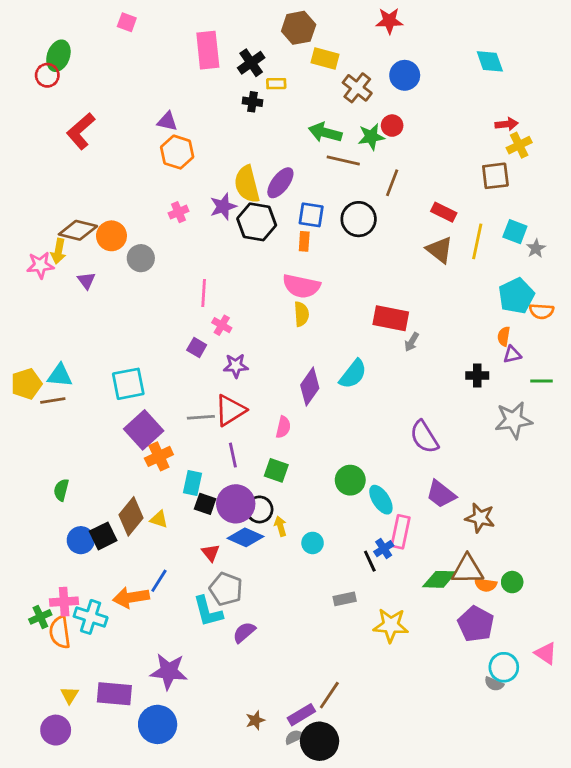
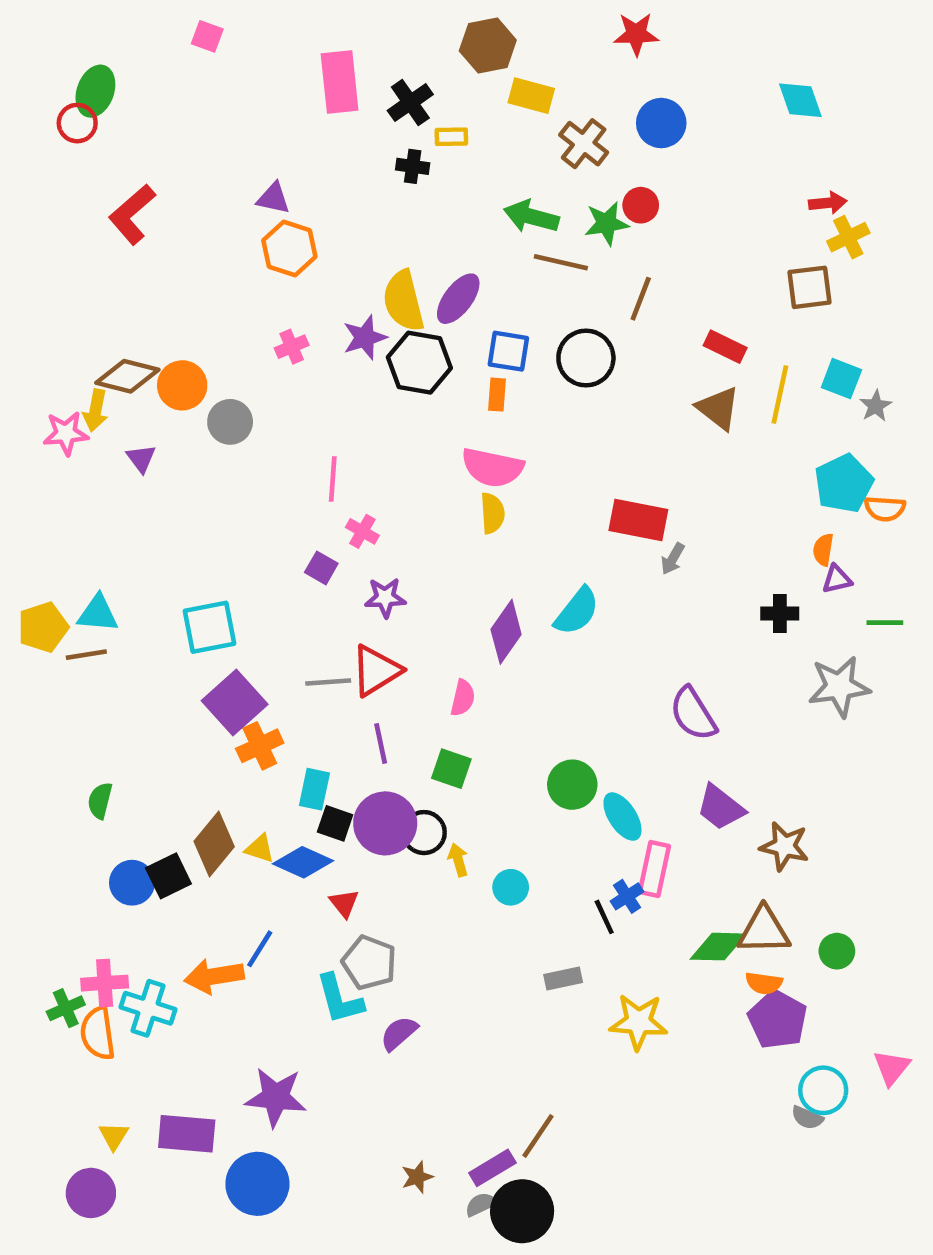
blue diamond: (246, 537) -> (303, 862), moved
orange semicircle: (486, 585) -> (764, 983), moved
pink triangle: (546, 653) -> (892, 1067), turned 35

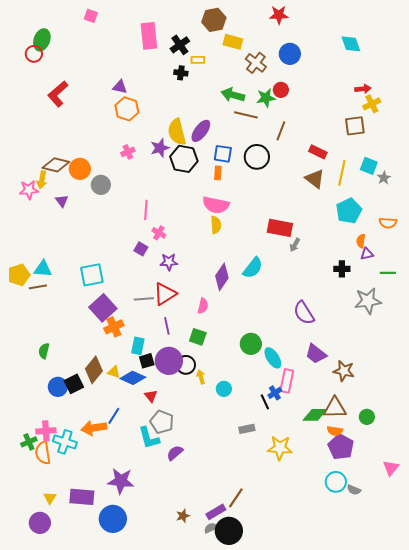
cyan pentagon: (844, 483) -> (349, 211), moved
black square: (335, 823) -> (147, 361), turned -35
cyan circle: (823, 1090) -> (336, 482), moved

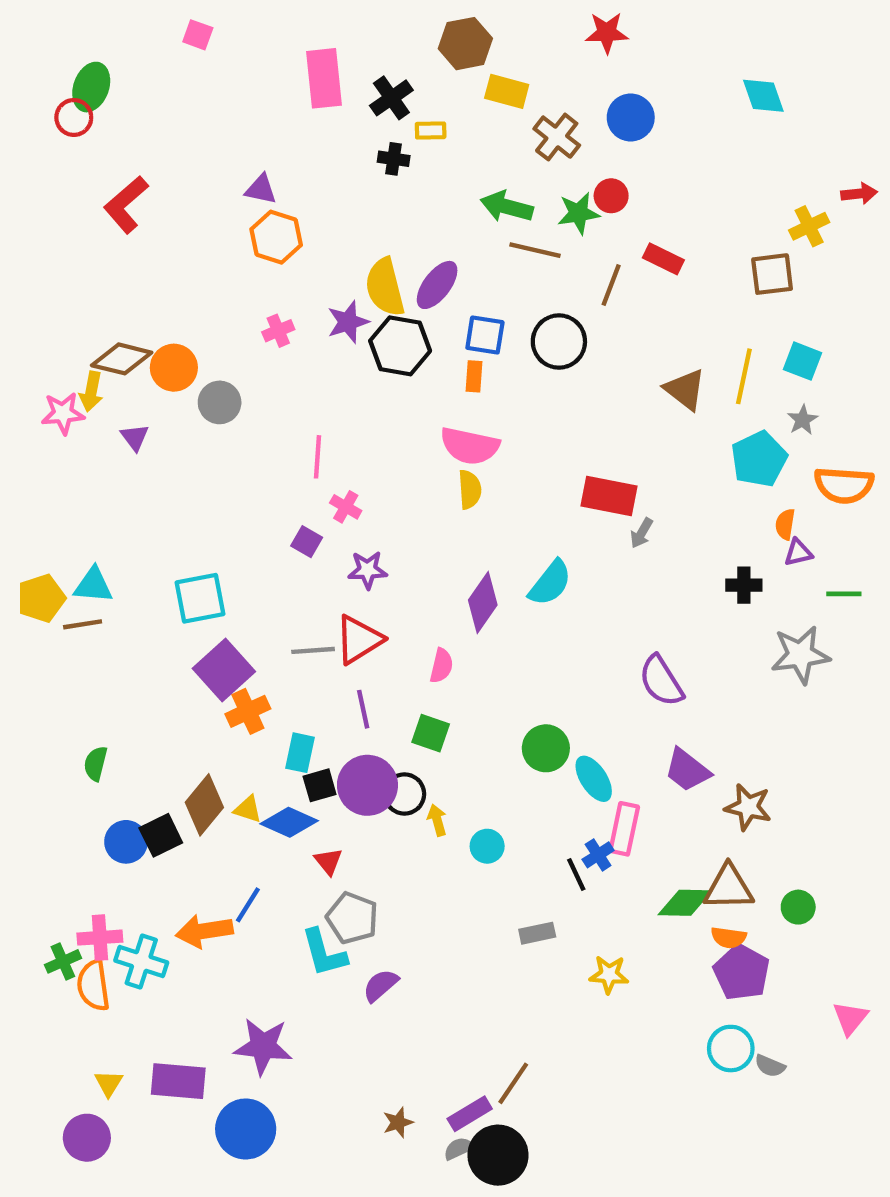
red arrow: (363, 89) -> (859, 194), moved
red rectangle: (318, 152) -> (663, 259), moved
gray star: (384, 178) -> (803, 420), moved
orange semicircle: (388, 223) -> (844, 485), size x1.5
yellow star: (280, 448) -> (609, 975), size x0.7

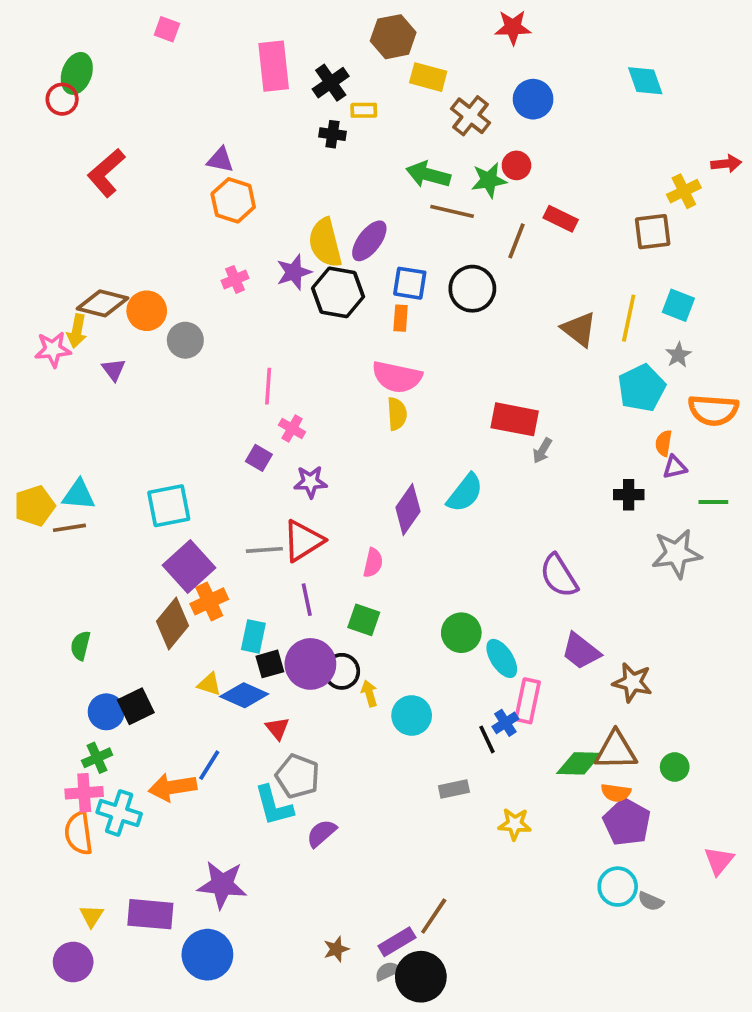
brown diamond: (204, 805) -> (172, 624), moved
cyan circle: (487, 846) -> (412, 715), size x1.4
green cross: (63, 961) -> (97, 758), moved

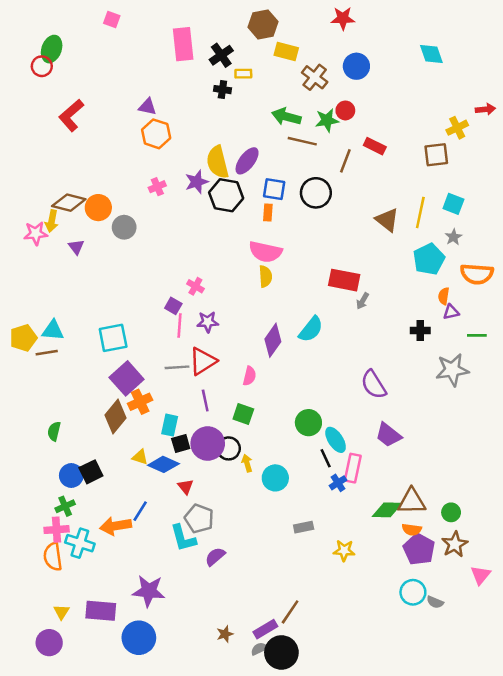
pink line: (268, 386) -> (179, 326), moved
brown star: (632, 682) -> (455, 544), moved, turned 30
black line: (487, 739) -> (326, 458), moved

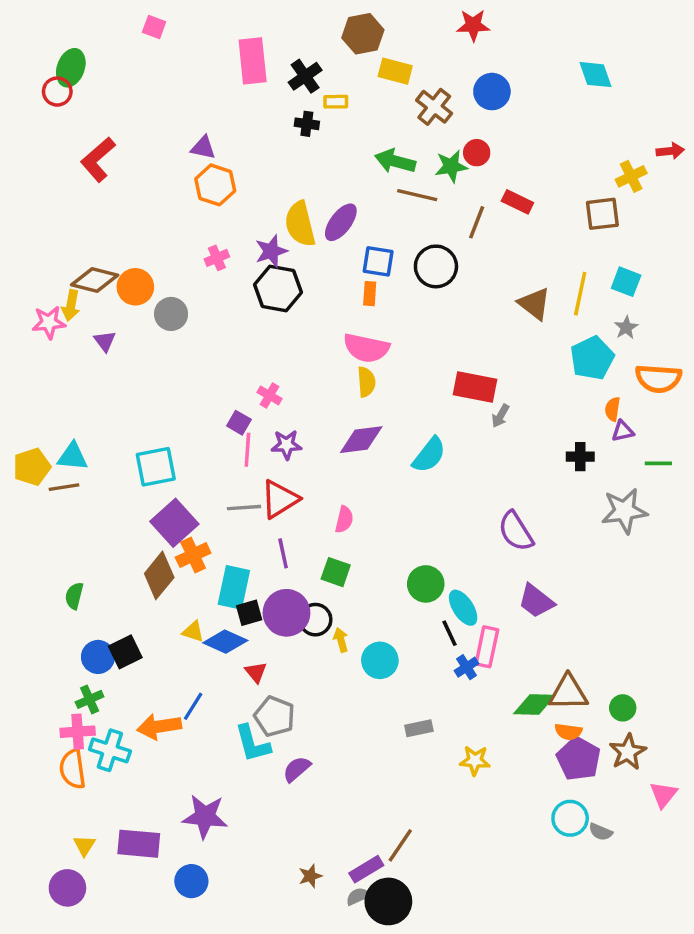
black hexagon: (226, 195) -> (278, 288), moved
purple diamond: (273, 340) -> (361, 440), moved, turned 48
cyan rectangle: (170, 425) -> (234, 587), size x1.4
blue circle: (139, 638) -> (191, 881), size x0.7

